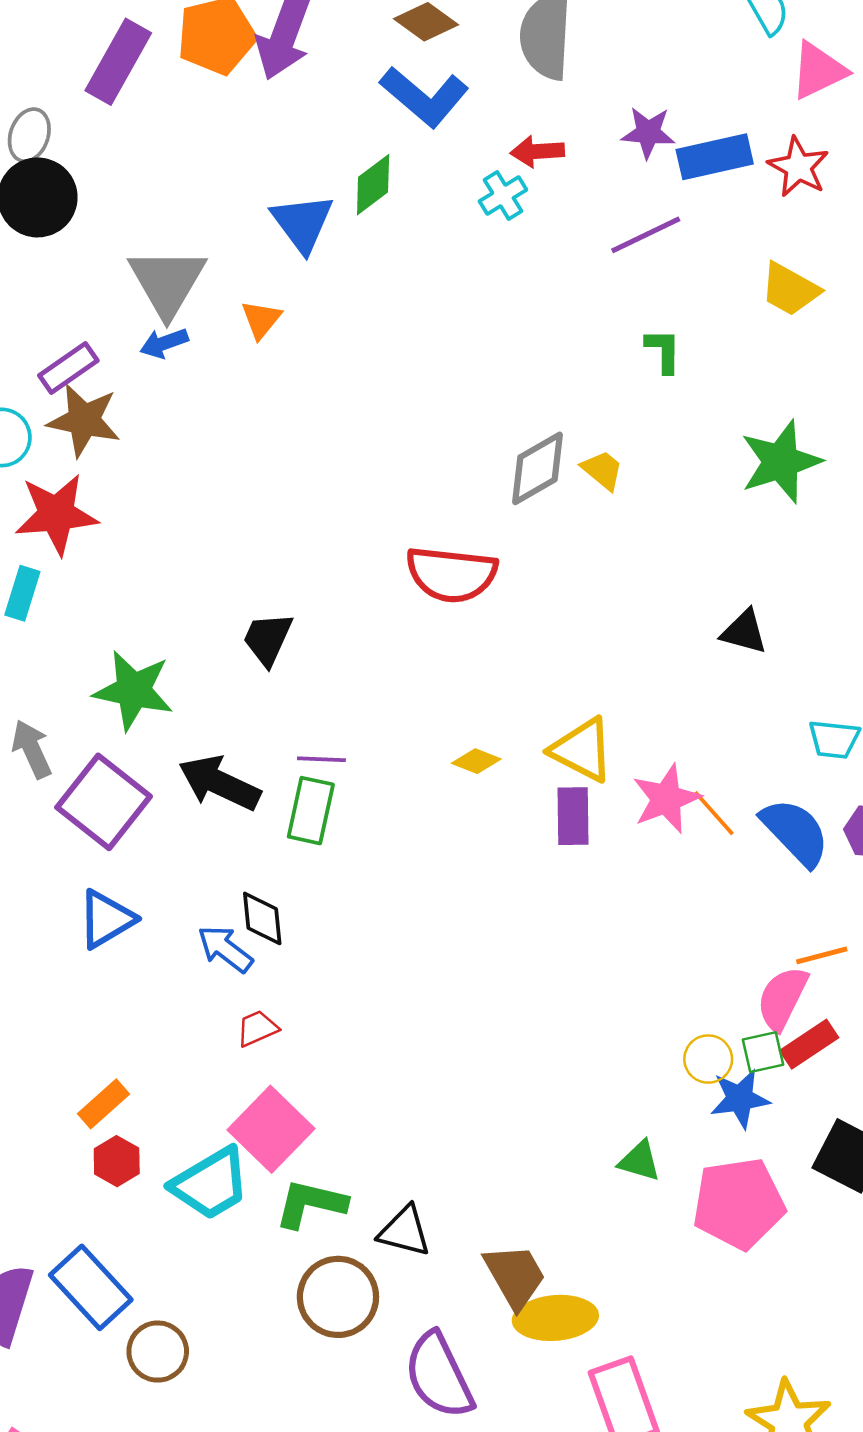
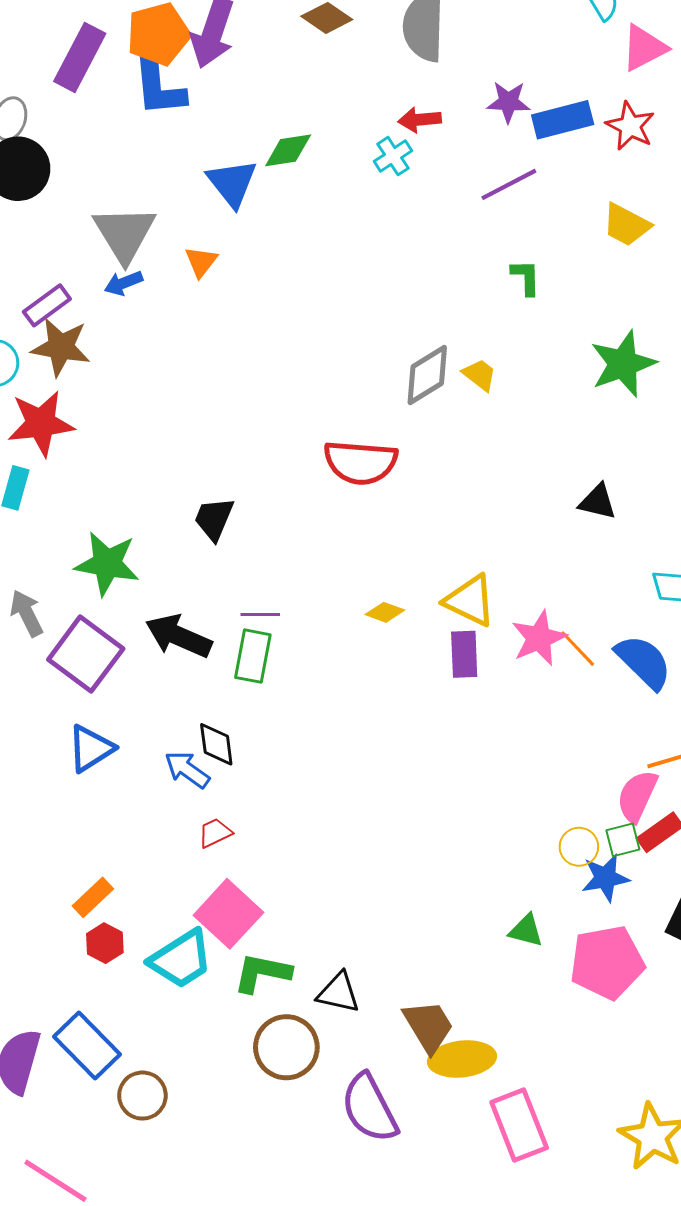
blue L-shape: (424, 97) -> (158, 85), moved, turned 46
green diamond: (373, 185) -> (288, 150), turned 30

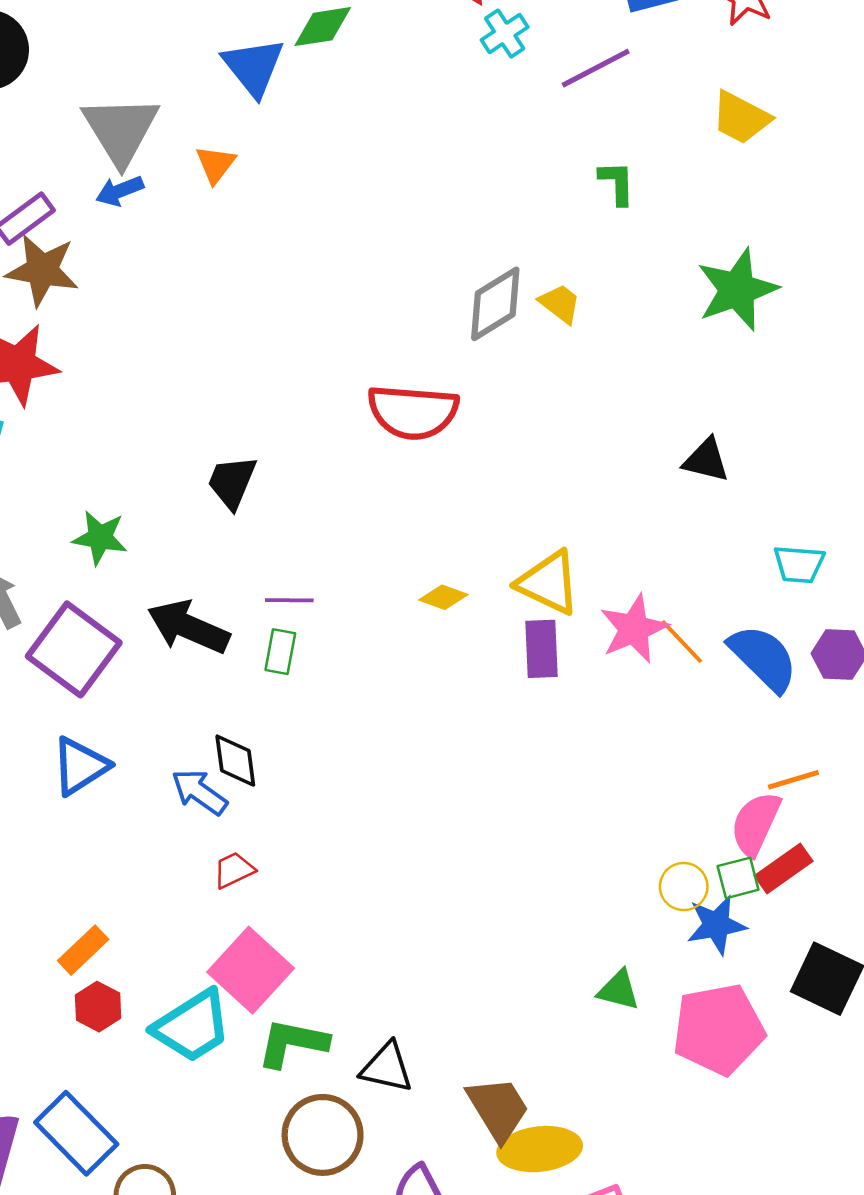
cyan cross: (393, 156) -> (505, 34), moved
green star: (107, 564) -> (100, 538), size x0.7
green rectangle: (253, 656) -> (280, 652), size x0.7

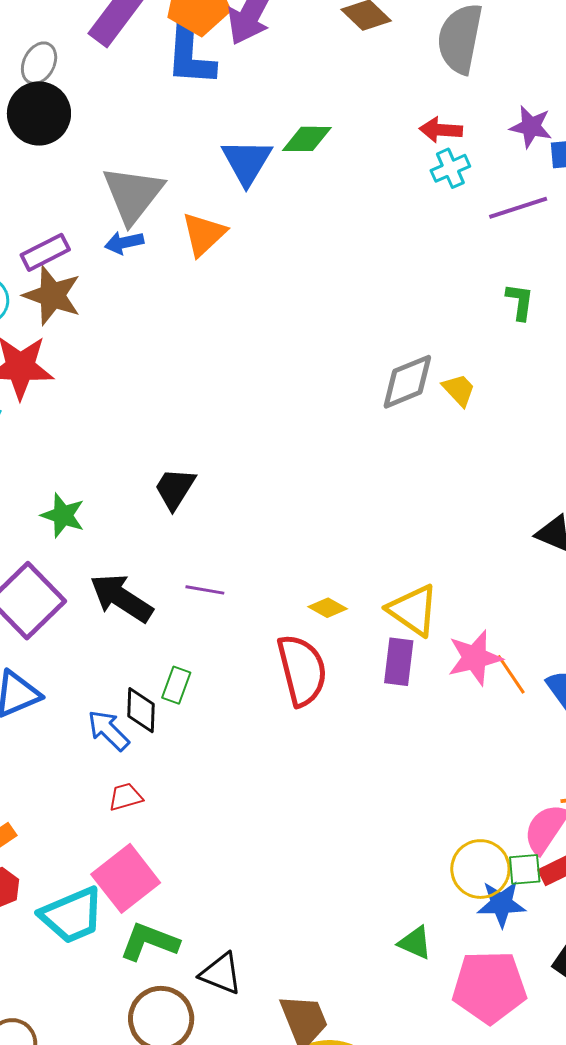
orange triangle: (216, 164) -> (204, 234), size x1.4
red semicircle: (413, 412) -> (302, 670), moved, turned -118
green rectangle: (280, 652) -> (176, 685), moved
yellow circle: (684, 887) -> (480, 869), size x1.5

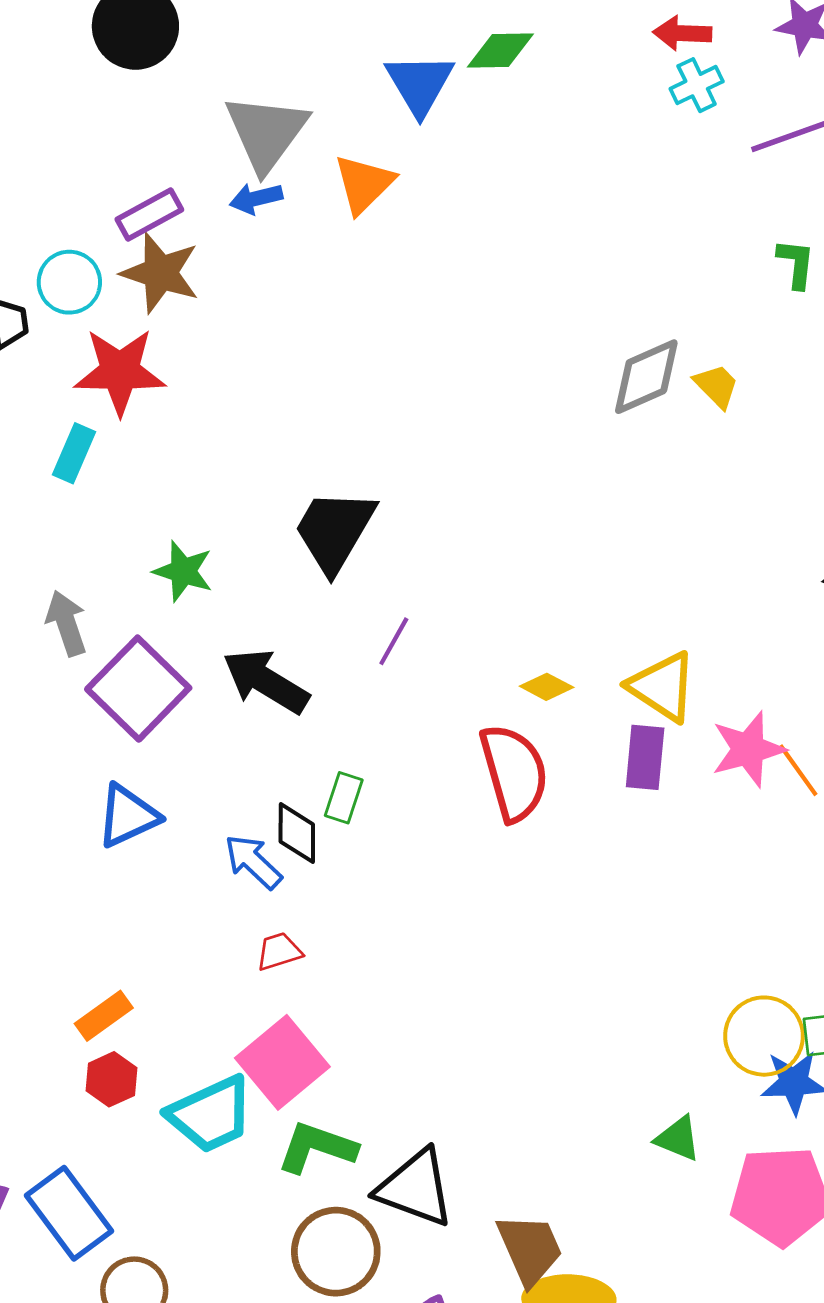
black trapezoid: (175, 489) -> (334, 531), size x1.5
purple line: (205, 590) -> (394, 641), moved, turned -69
black triangle: (221, 974) -> (415, 1188), size x1.4

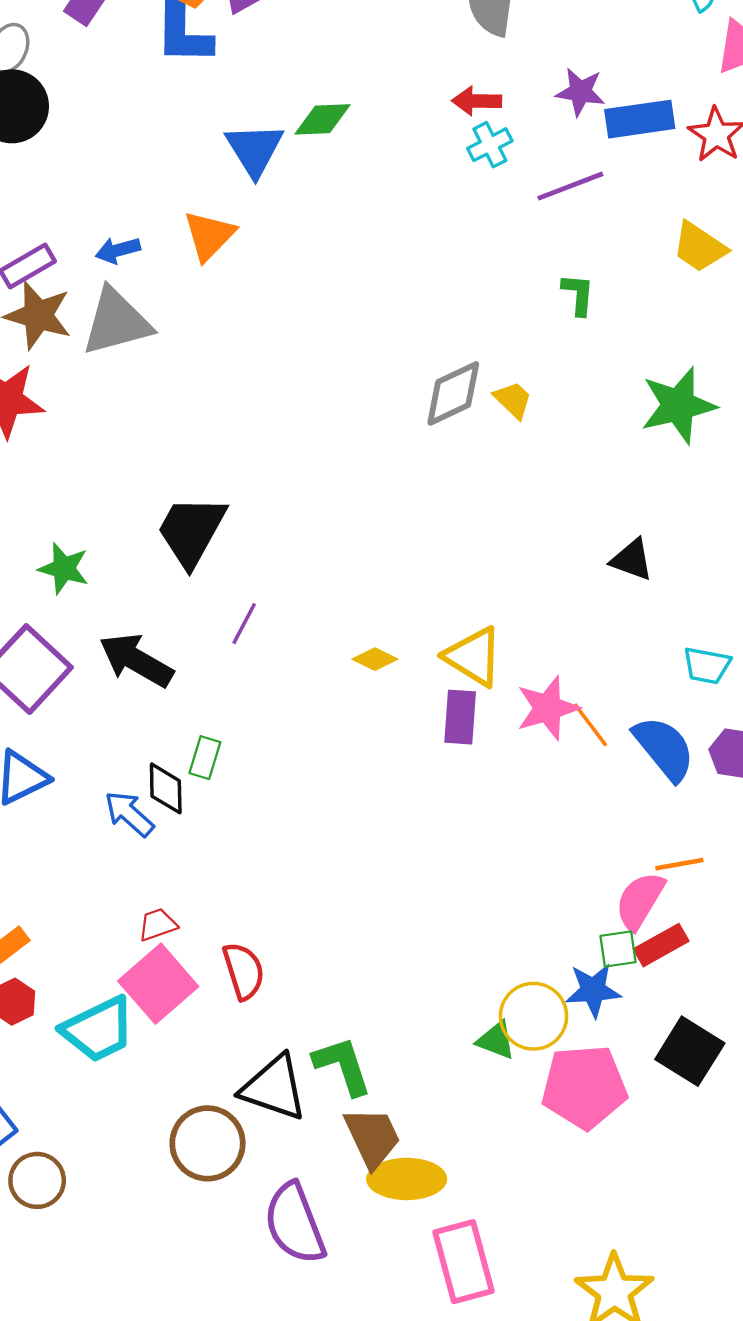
gray triangle: (266, 132) -> (116, 322), moved, turned 40
red semicircle: (514, 773) -> (244, 971), moved, size x0.7
red trapezoid: (279, 951) -> (158, 925), moved
yellow circle: (764, 1036) -> (534, 1016), moved
green L-shape: (317, 1147) -> (343, 1066), moved, turned 54

